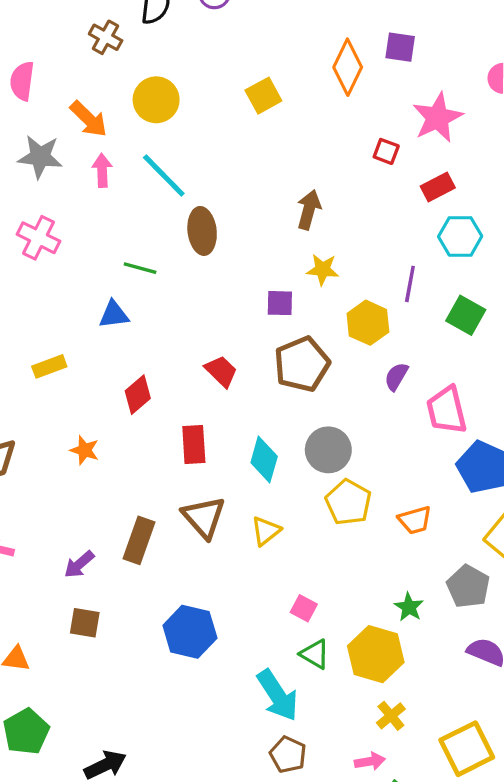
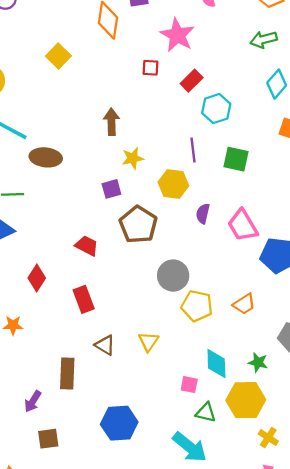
brown ellipse: (202, 231) -> (46, 157), turned -60
cyan diamond: (264, 460) -> (216, 363), moved
brown triangle: (204, 517) -> (105, 345), size x0.7

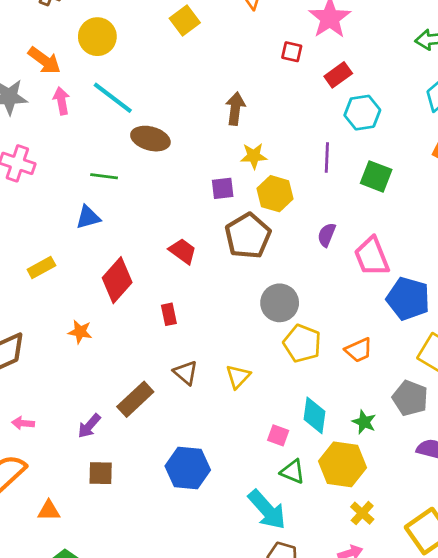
yellow hexagon: (173, 184) -> (275, 194), moved
red diamond: (37, 278) -> (117, 280), size x1.4
red rectangle: (84, 299) -> (169, 314), size x0.7
brown rectangle: (67, 373) -> (135, 399), turned 36

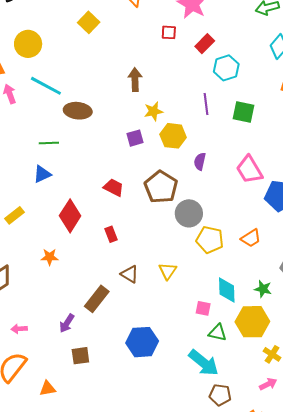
purple semicircle: (327, 235) -> (200, 161), moved
brown pentagon: (248, 236) -> (161, 187), moved

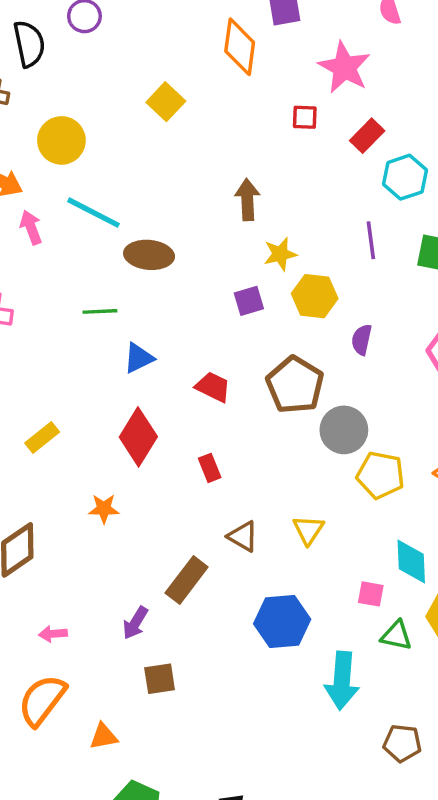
blue triangle: (42, 174) -> (139, 358), moved
blue hexagon: (142, 342) -> (282, 621), moved
cyan arrow: (204, 363) -> (342, 681), moved, turned 56

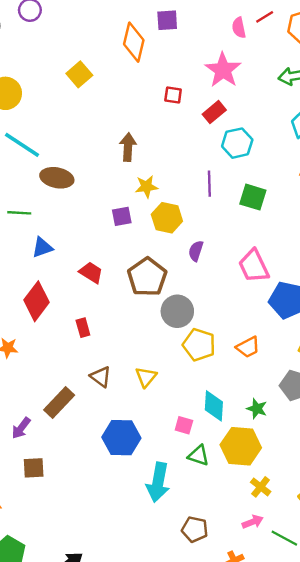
pink star: (344, 67) -> (223, 70), moved

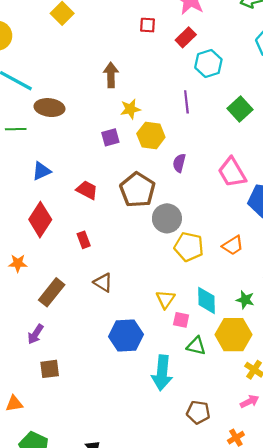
green square: (253, 197) -> (240, 109), moved, turned 35
green line: (19, 213) -> (16, 129), moved
yellow triangle: (146, 377) -> (165, 299), moved
brown rectangle: (59, 402) -> (52, 292), moved

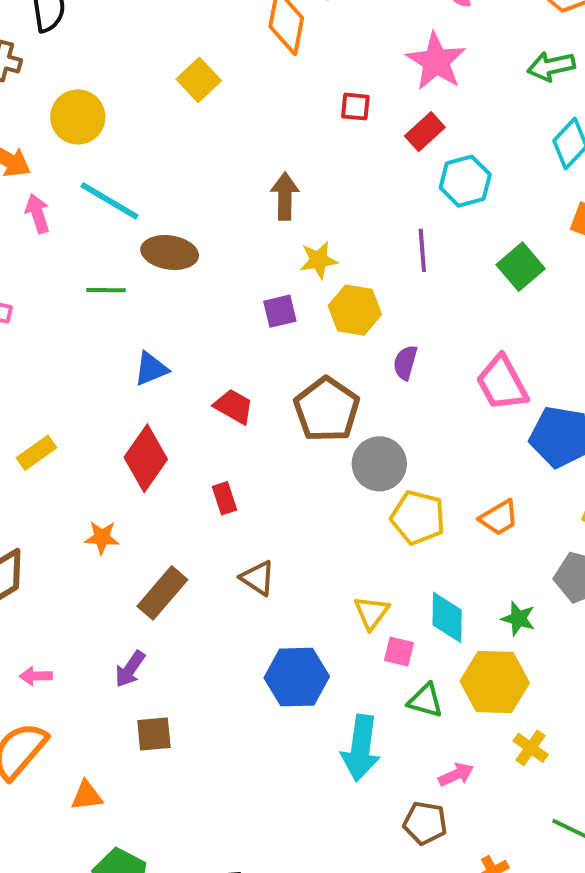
pink arrow: (250, 401) -> (456, 775), moved

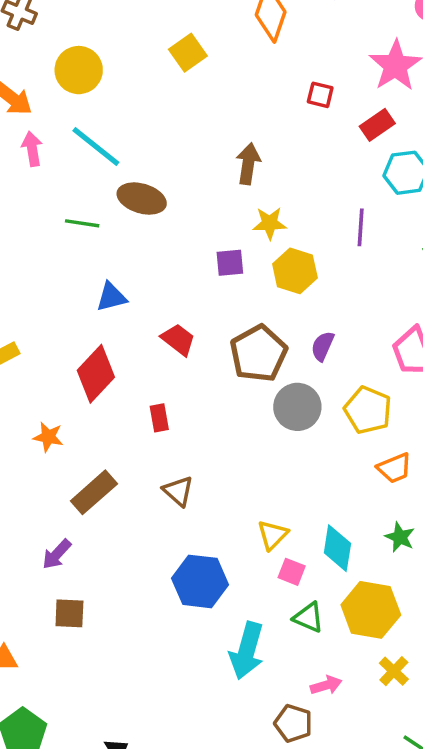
purple semicircle: (405, 363) -> (323, 346), moved
yellow pentagon: (418, 517) -> (368, 410), moved
green star: (518, 619) -> (400, 537), moved

